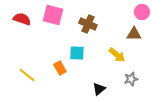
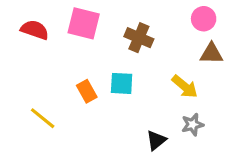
pink circle: (142, 12) -> (204, 19), moved
orange rectangle: (60, 68) -> (87, 91), moved
gray star: (131, 79) -> (193, 124), moved

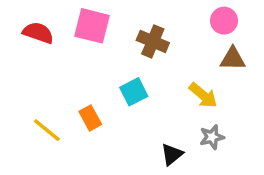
cyan square: (122, 83) -> (134, 92), turned -30
orange rectangle: (87, 91) -> (90, 118), moved

